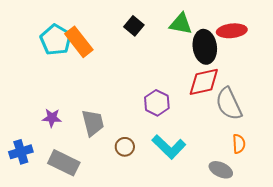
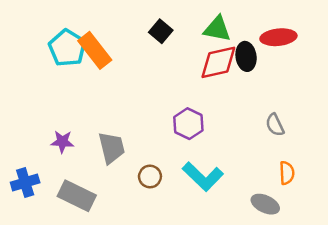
black ellipse: (205, 47) -> (246, 56), size x0.7
red diamond: (204, 82) -> (218, 62), moved
gray semicircle: (229, 104) -> (275, 125), size x0.6

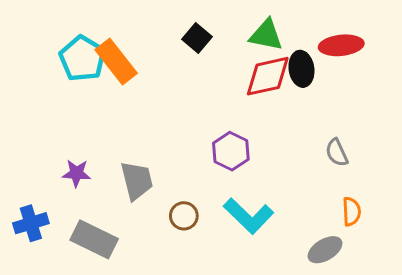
gray ellipse: (265, 204) -> (325, 250), turned -56

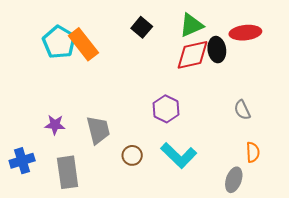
green triangle: (266, 35) -> (191, 25), turned -35
gray rectangle: (94, 239) -> (68, 172), turned 56
gray ellipse: (325, 250) -> (234, 180), turned -40

